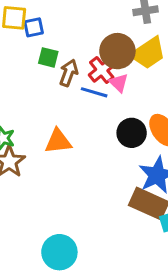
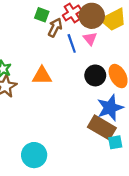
red cross: (102, 70) -> (72, 13), moved
blue line: (94, 92) -> (72, 43), turned 48

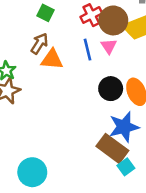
green square: (42, 15) -> (45, 13), moved
brown arrow: (55, 27) -> (39, 43), moved
orange triangle: (42, 76) -> (52, 59), moved
cyan square: (115, 142) -> (126, 167), turned -32

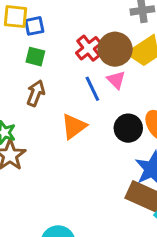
orange triangle: (52, 59) -> (74, 126), moved, turned -30

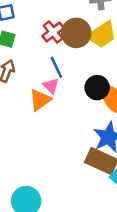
pink triangle: (116, 80) -> (51, 86), moved
black circle: (128, 128) -> (97, 88), moved

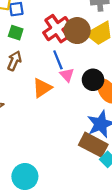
red cross: (53, 32) -> (57, 29), size x1.4
pink triangle: (51, 86) -> (67, 75), moved

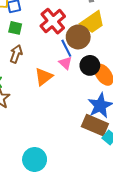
brown circle: (77, 31) -> (78, 37), moved
blue line: (58, 60) -> (66, 48), moved

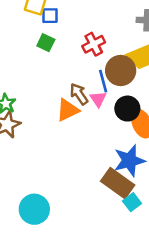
red cross: (53, 21) -> (94, 44), size x0.7
brown arrow: (16, 54) -> (79, 94), moved, turned -66

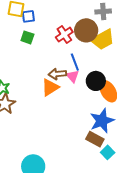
brown circle: (121, 71) -> (86, 30), moved
brown arrow: (79, 94) -> (57, 74), turned -54
brown rectangle: (118, 183) -> (95, 139), size x0.7

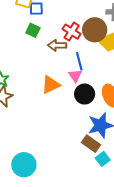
red cross: (64, 35) -> (72, 32), turned -30
brown arrow: (57, 74) -> (57, 45), moved
black circle: (96, 81) -> (85, 94), moved

